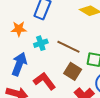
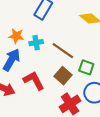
orange star: (19, 29) -> (16, 36), moved

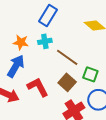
cyan cross: (36, 43) -> (45, 41), moved

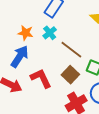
cyan cross: (45, 41) -> (50, 33), turned -32

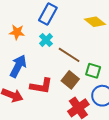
orange star: (26, 33) -> (17, 32), moved
red L-shape: (41, 78) -> (41, 86), turned 130

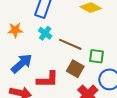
blue arrow: (18, 66) -> (22, 63), turned 30

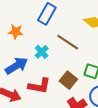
cyan cross: (45, 33) -> (42, 52), moved
brown line: (70, 44) -> (68, 42), moved

